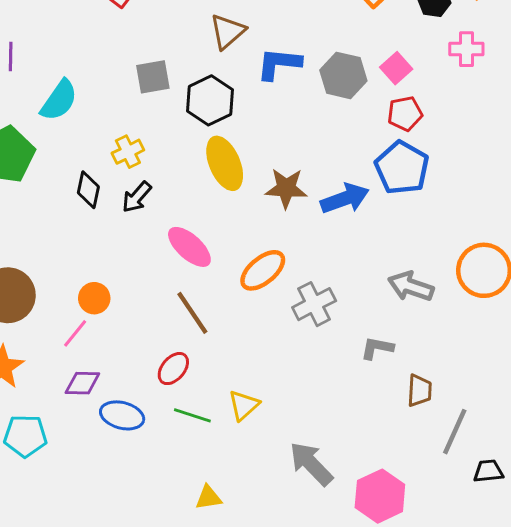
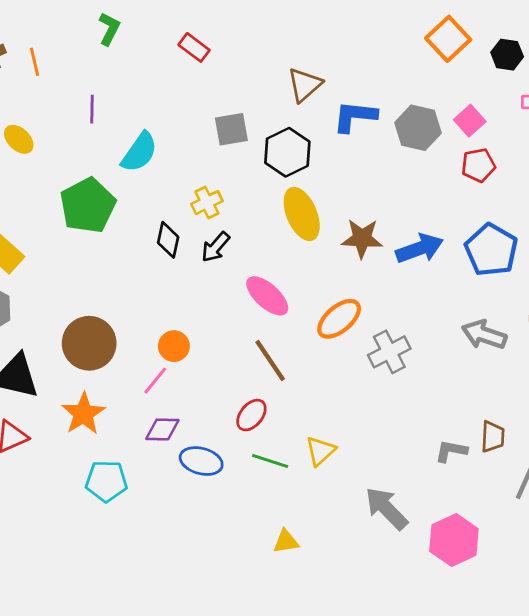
blue pentagon: (402, 168) -> (491, 250), moved
gray L-shape: (377, 348) -> (451, 451), moved

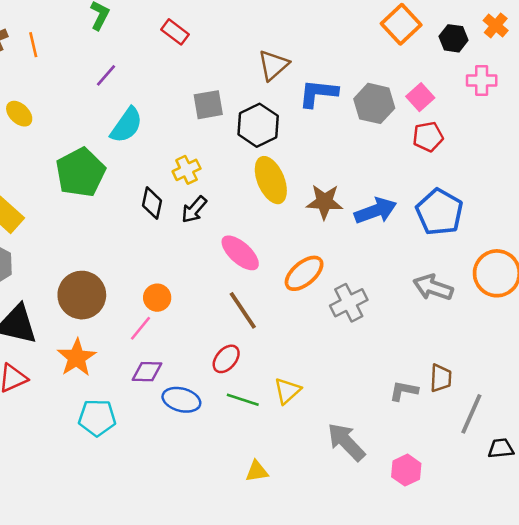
purple line: (92, 109) -> (106, 75), moved, turned 40
pink hexagon: (454, 540) -> (406, 470), size x0.7

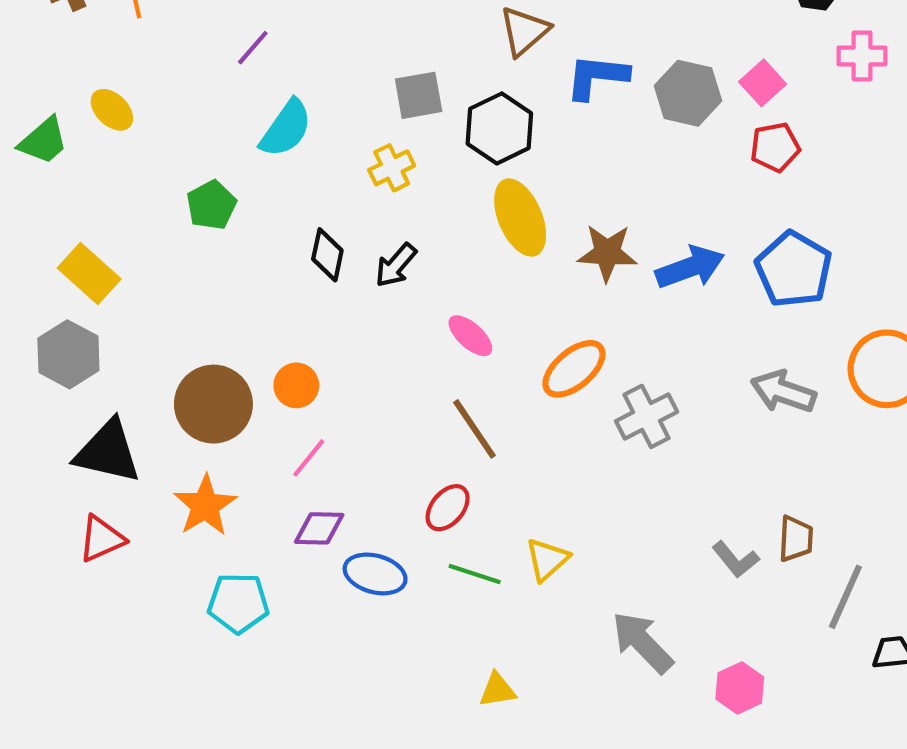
yellow cross: (187, 170) -> (392, 168), moved
green pentagon: (81, 172) -> (211, 205), size x0.6
pink ellipse: (240, 253) -> (470, 336), size x0.7
orange circle: (157, 298) -> (296, 385), moved
gray L-shape: (404, 391) -> (736, 559), turned -140

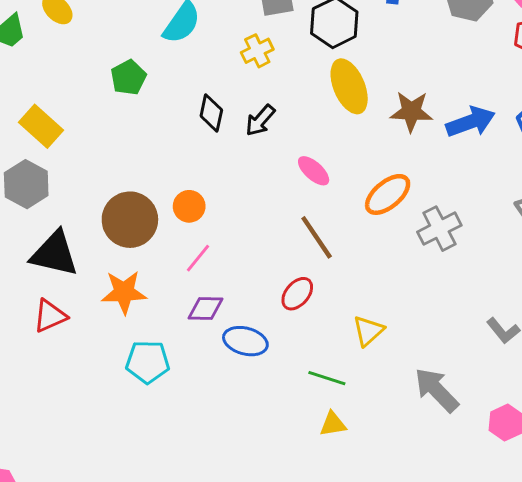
orange star: (205, 506) -> (124, 292), turned 30
green line: (475, 574) -> (327, 378), moved

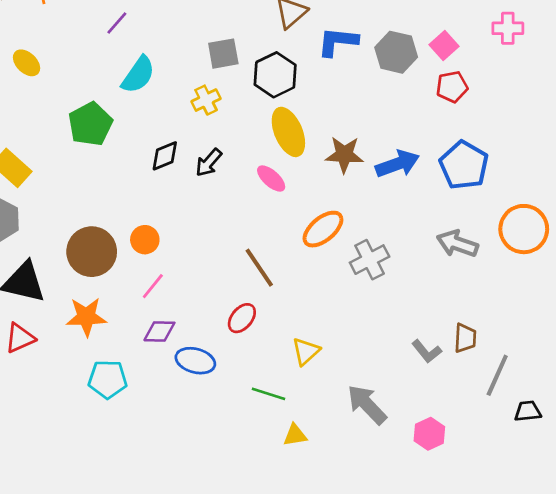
green pentagon: (128, 77) -> (90, 124), size x1.4
black diamond: (211, 113) -> (165, 156), turned 56
pink ellipse: (314, 171) -> (271, 179), moved
yellow triangle: (333, 424) -> (295, 435), moved

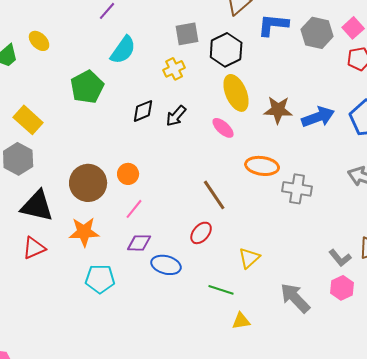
orange ellipse: (323, 229) -> (262, 166), turned 48
gray cross: (370, 260) -> (297, 189), turned 36
pink hexagon: (429, 434) -> (342, 288), moved

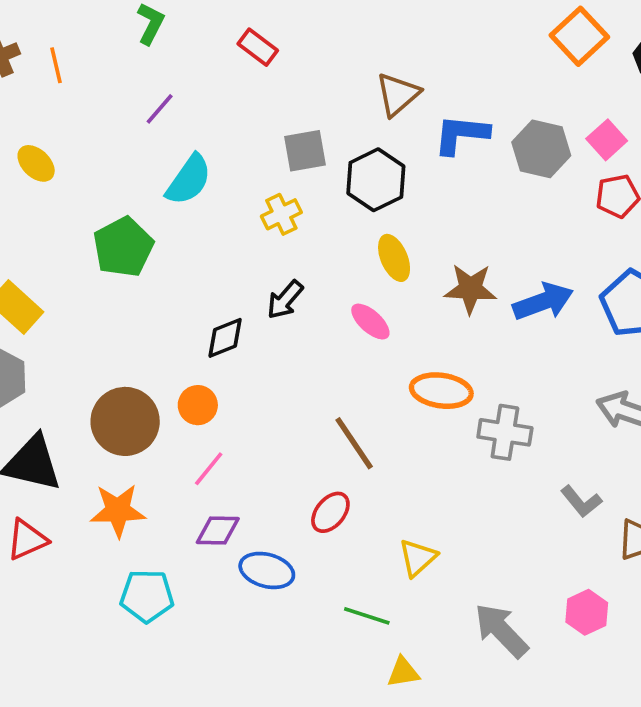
yellow ellipse: (236, 93) -> (394, 258), size x0.7
black diamond: (143, 111) -> (225, 338), moved
gray L-shape: (340, 258) -> (581, 501), moved

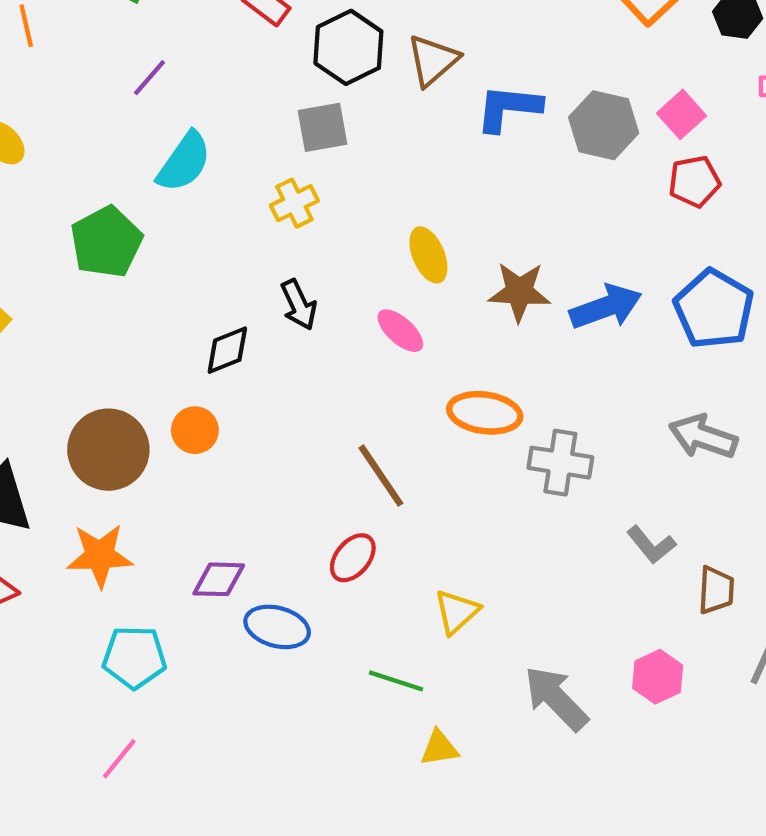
black hexagon: (376, 180) -> (348, 47), moved
black arrow: (285, 300) -> (299, 305), turned -66
pink line: (209, 469) -> (119, 759), moved

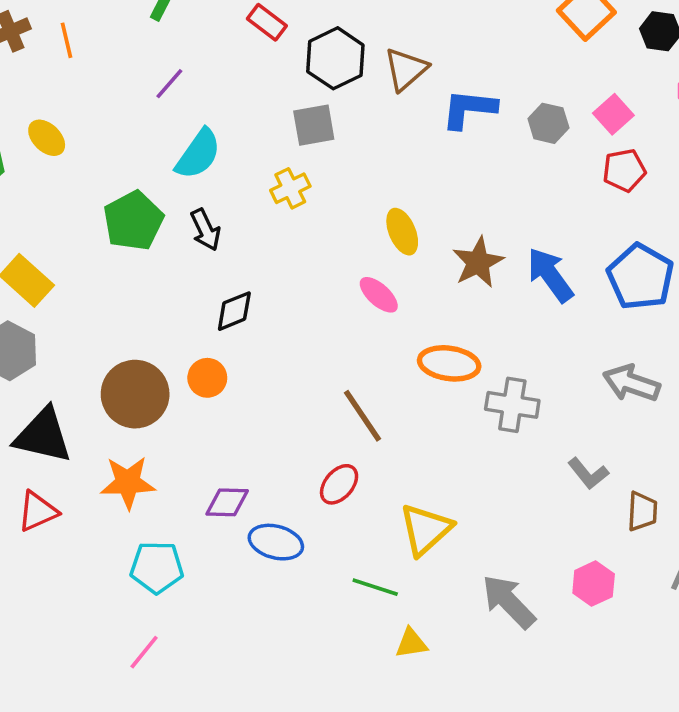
gray hexagon: (604, 125) -> (548, 123), size x0.7
brown star: (519, 292) -> (478, 262), turned -30
black arrow: (299, 305) -> (205, 230), moved
blue arrow: (606, 307) -> (550, 275), turned -106
yellow triangle: (457, 612) -> (426, 529), size x1.4

